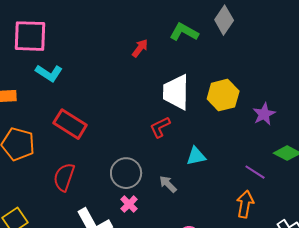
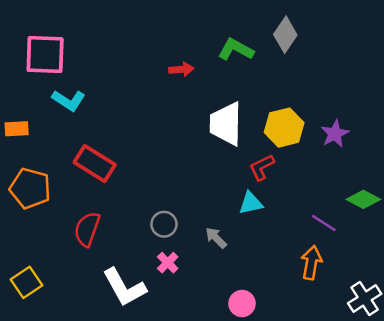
red arrow: (140, 48) -> (181, 69), turned 48
purple star: (264, 114) -> (335, 134), moved
red L-shape: (160, 127) -> (262, 167), moved
gray circle: (126, 173) -> (164, 224), size x0.7

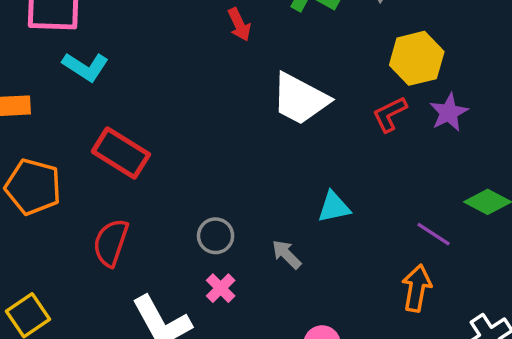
red arrow: (181, 69) -> (239, 25), turned 70
white trapezoid: (226, 124) -> (300, 99), turned -63
yellow hexagon: (284, 128) -> (417, 58), moved
red L-shape: (262, 167) -> (390, 114), moved

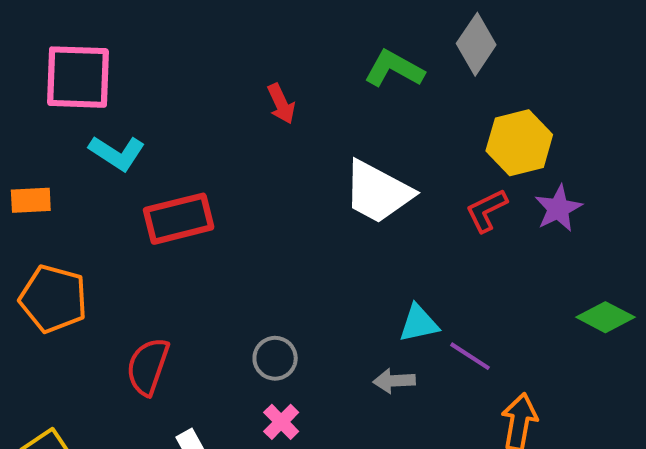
red arrow: (239, 25) -> (281, 104), moved
red rectangle: (121, 153) -> (179, 219), moved, turned -46
purple line: (434, 234) -> (470, 356), moved
gray arrow: (287, 254) -> (394, 381), moved, turned -48

